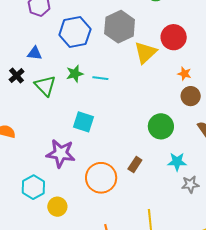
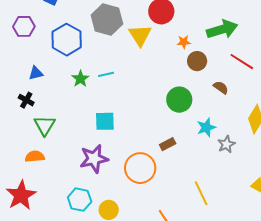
green triangle: (45, 86) -> (45, 125), moved, turned 35
brown rectangle: (135, 164) -> (168, 144), turned 49

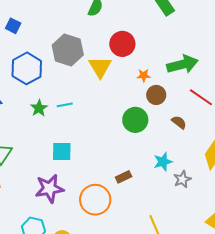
green circle: (179, 100) -> (135, 120), moved

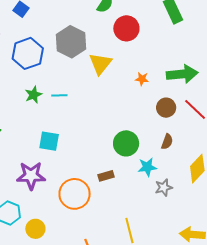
red circle: (122, 44) -> (126, 28), moved
brown circle: (156, 95) -> (166, 108), moved
green circle: (135, 120) -> (126, 143), moved
brown semicircle: (179, 122) -> (167, 142), moved, turned 63

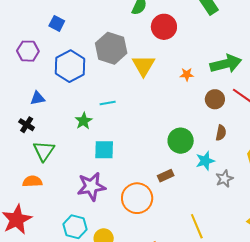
green star: (33, 95) -> (84, 121), moved

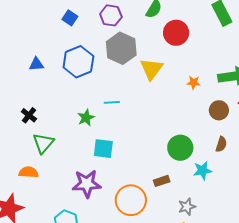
purple hexagon: (28, 51) -> (111, 15), moved
blue triangle: (38, 98) -> (36, 64), moved
gray star: (224, 179) -> (187, 207), moved

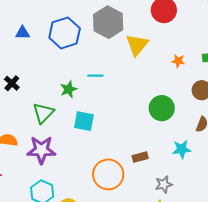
green triangle: (43, 143) -> (43, 113), moved
green circle: (180, 148) -> (162, 108), moved
purple star: (87, 184) -> (41, 150), moved

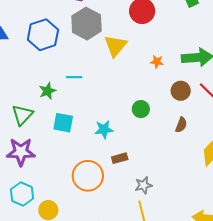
green circle: (162, 108) -> (141, 109), size x0.7
cyan star: (182, 149) -> (104, 129), moved

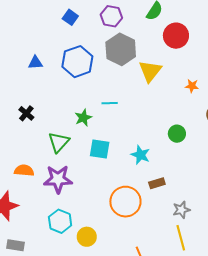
cyan star: (104, 129) -> (140, 155), turned 30

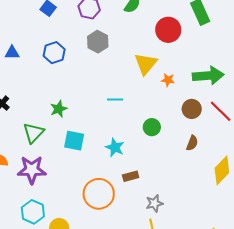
red circle: (176, 36) -> (168, 30), moved
gray hexagon: (121, 49) -> (98, 42), size x0.7
blue hexagon: (77, 62) -> (54, 53), size x0.7
yellow triangle: (150, 71) -> (146, 64), moved
cyan line: (110, 103) -> (115, 99), moved

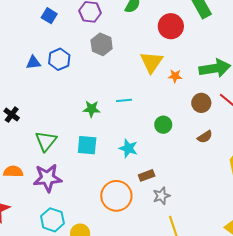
blue triangle: (12, 53) -> (33, 62), moved
green star: (59, 109) -> (91, 109), moved, turned 30
brown semicircle: (192, 143) -> (205, 137), turned 42
gray star: (154, 203) -> (161, 196), moved

